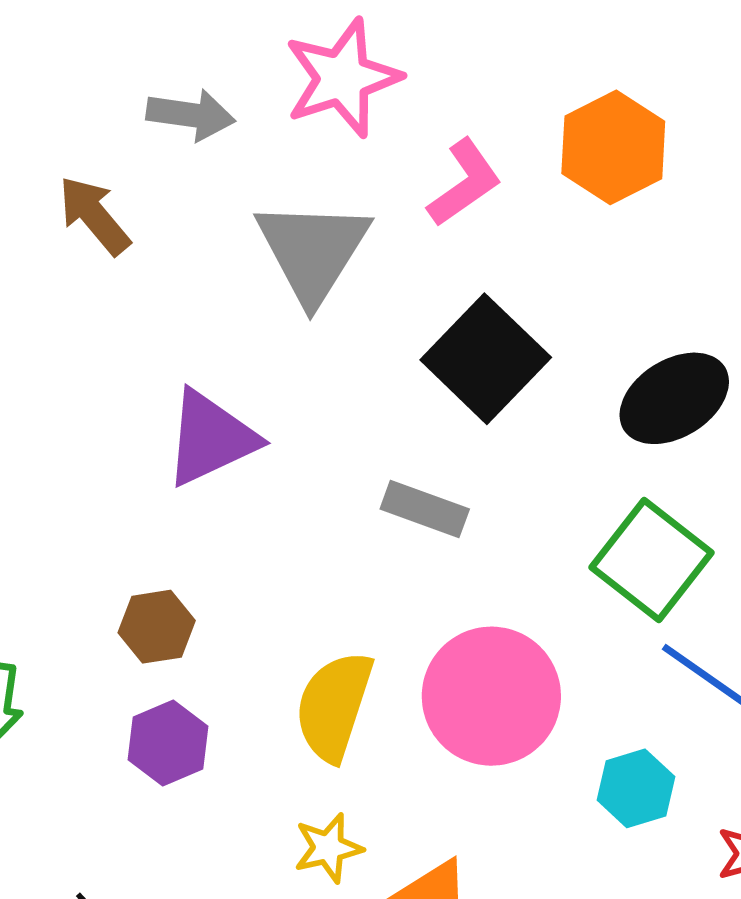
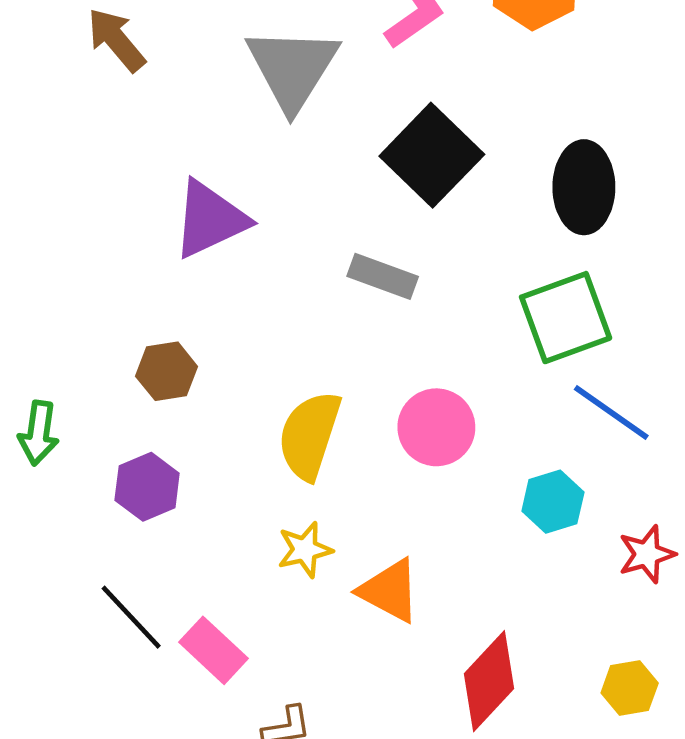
black ellipse: (674, 398) -> (584, 187), turned -58
green square: (652, 560) -> (566, 318), turned 32
pink circle: (491, 696) -> (436, 427), size x0.7
purple hexagon: (168, 743) -> (147, 487), moved

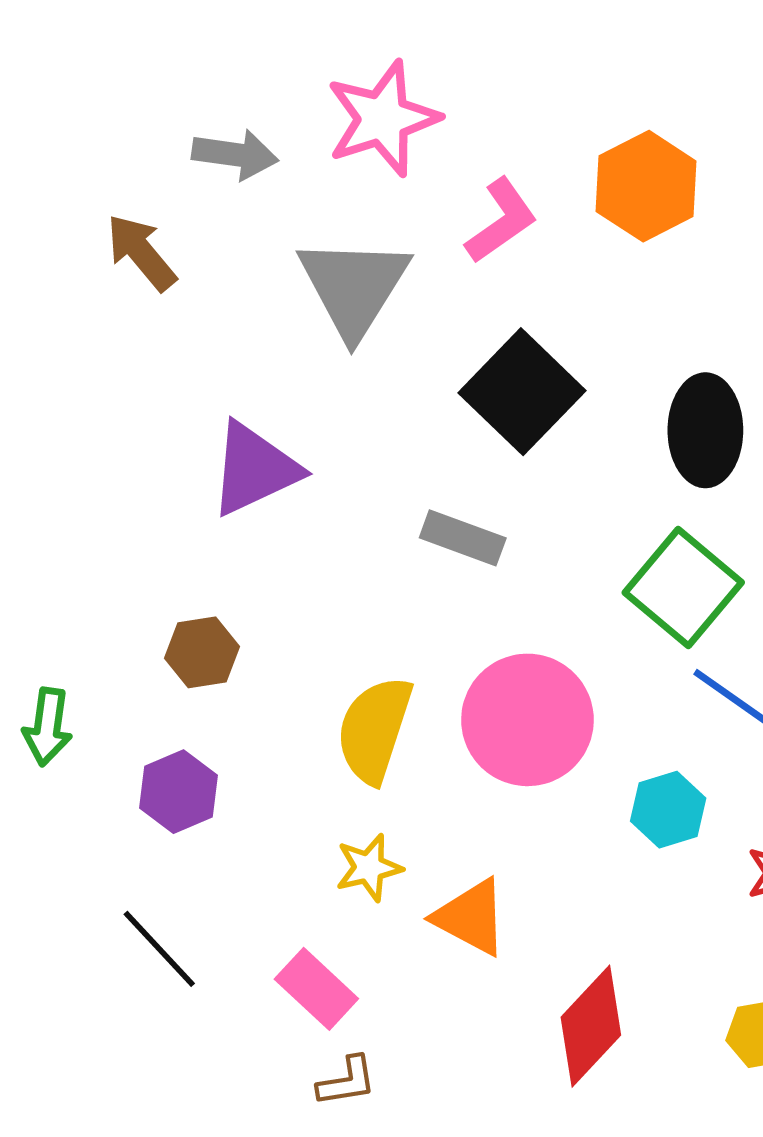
green square: (566, 318) -> (683, 588), turned -30
pink circle: (436, 427) -> (527, 720), size x1.4
pink rectangle: (213, 650) -> (316, 989), moved

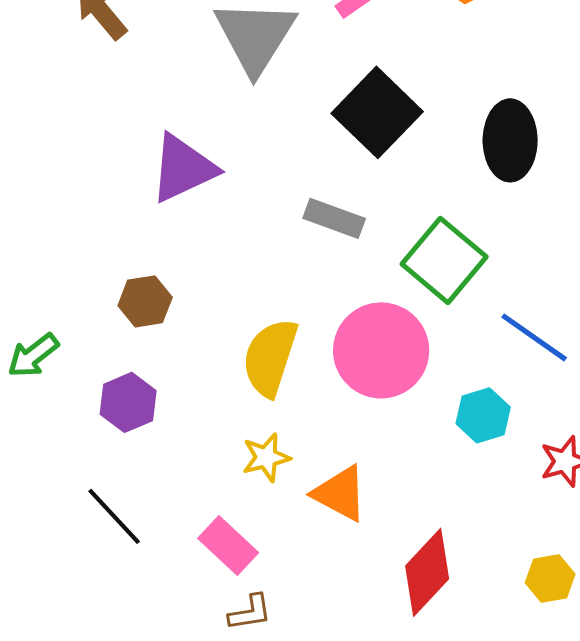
green square: (683, 588) -> (444, 260), moved
green arrow: (47, 727) -> (33, 355), turned 44

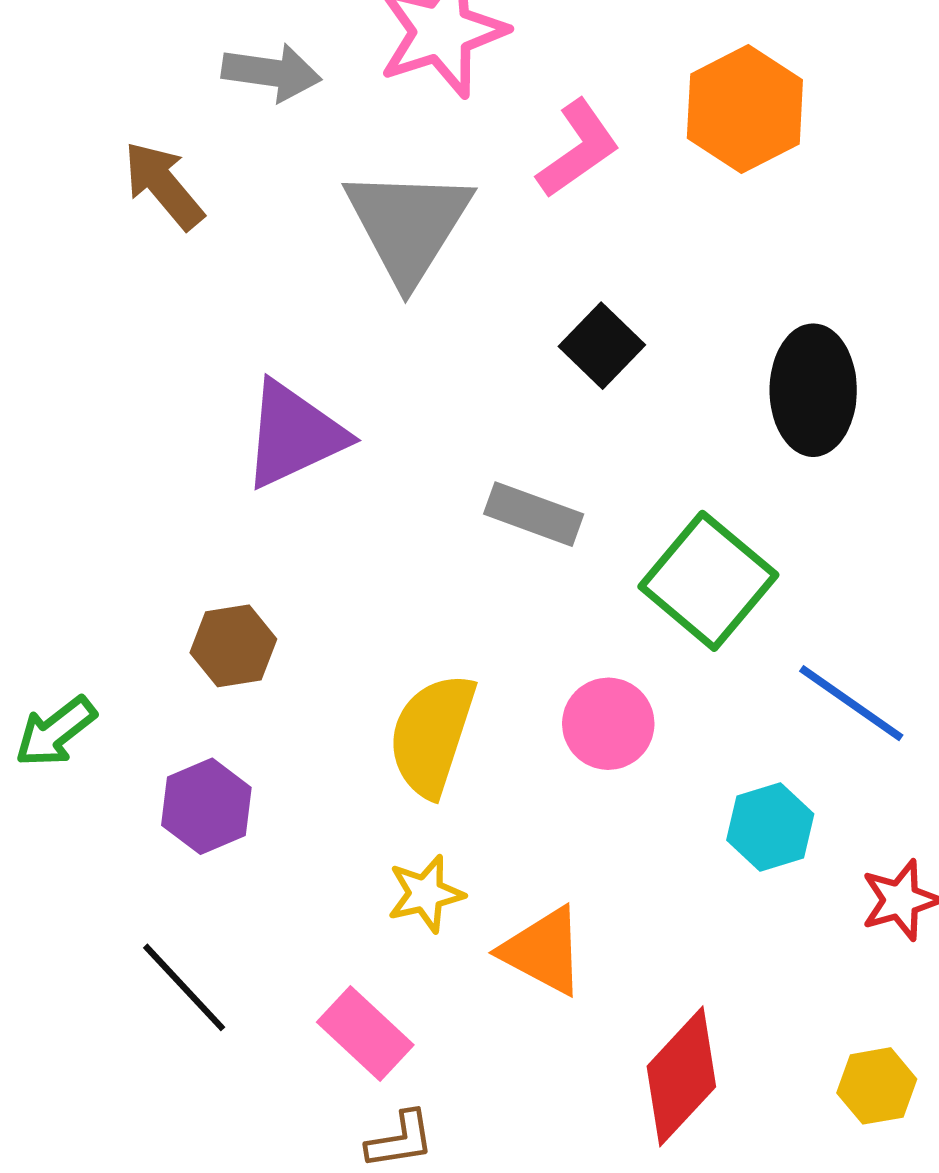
black square: (377, 112) -> (602, 346), size x0.6
pink circle: (381, 350) -> (608, 724), size x0.6

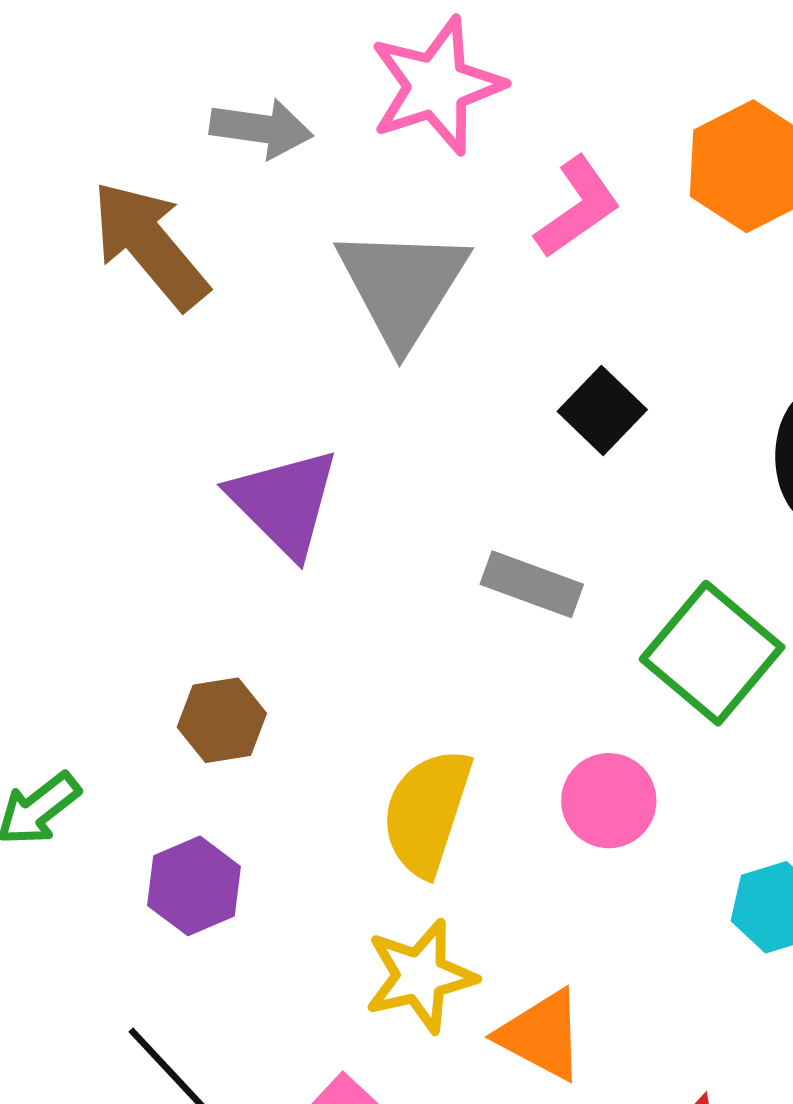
brown arrow: (163, 185) -> (150, 245), size x1.4
purple triangle: (294, 435) -> (284, 502), turned -50
yellow star: (426, 894) -> (420, 976), size x1.4

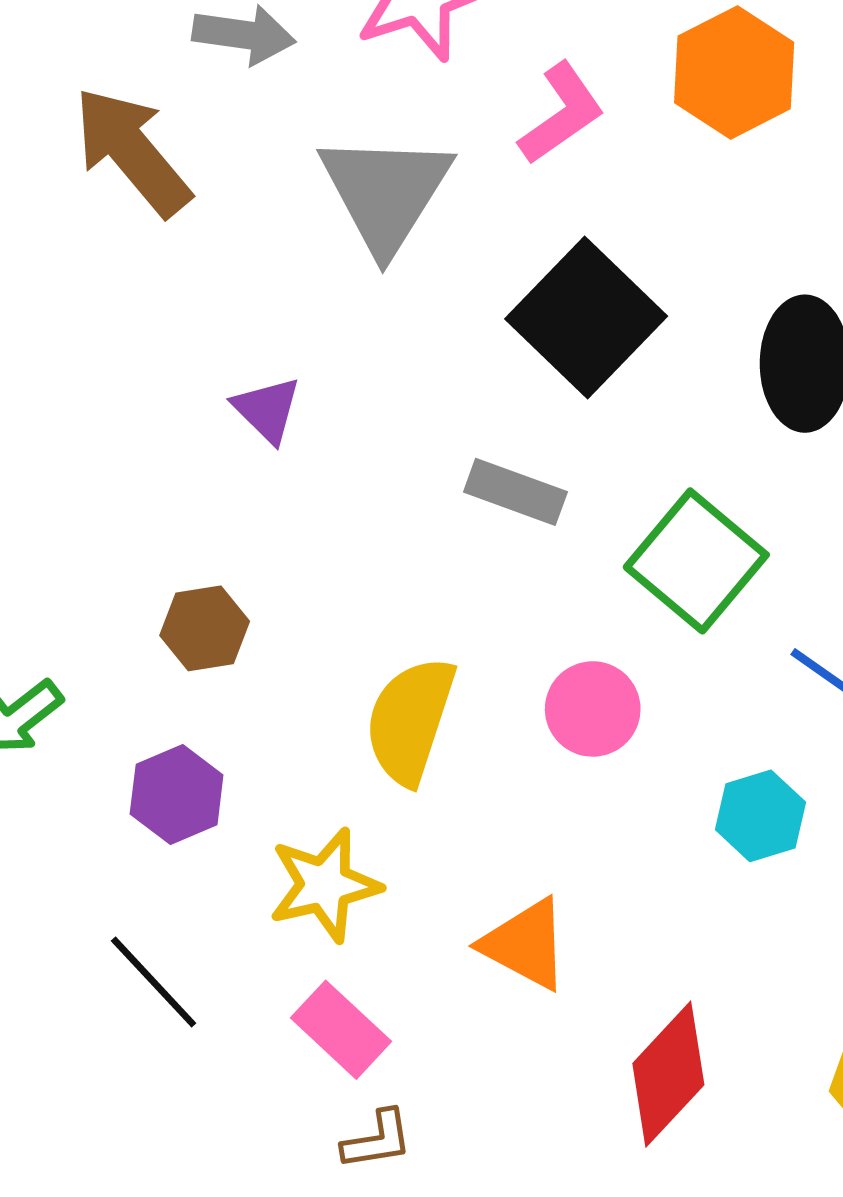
black square: (602, 410) -> (586, 318), size x1.8
purple triangle: (284, 502) -> (267, 410), size x0.6
yellow star: (420, 976) -> (325, 885), moved

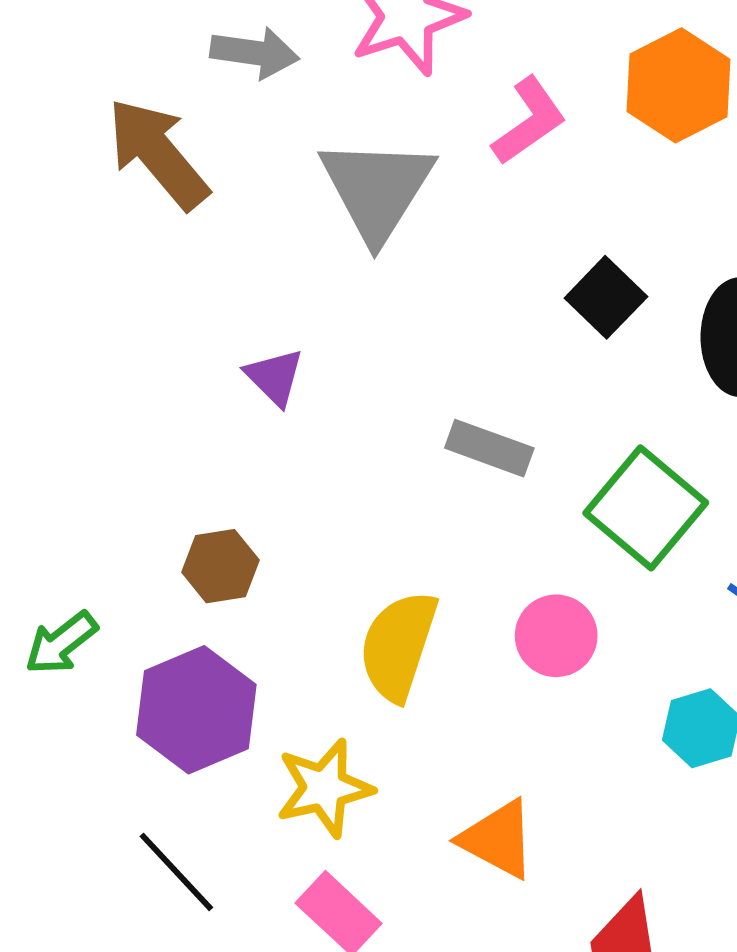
black square: (586, 318) -> (606, 297), moved, size x0.6
purple hexagon: (177, 795) -> (196, 710), size x1.5

